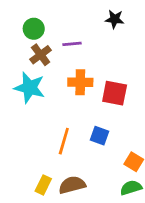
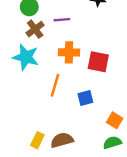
blue square: (99, 136) -> (85, 98), turned -35
orange line: (64, 141) -> (55, 85), moved

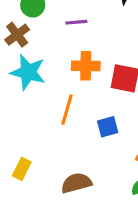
brown cross: (35, 29) -> (17, 35), moved
yellow rectangle: (37, 140) -> (22, 169), moved

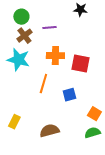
brown cross: (17, 35) -> (24, 36), moved

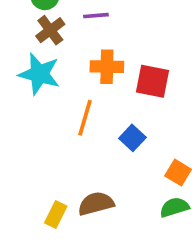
blue square: (69, 95) -> (132, 138), turned -32
yellow rectangle: (14, 122) -> (56, 215), moved

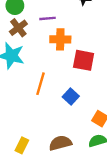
orange cross: (107, 67) -> (60, 39), moved
brown semicircle: (96, 204) -> (60, 143), moved

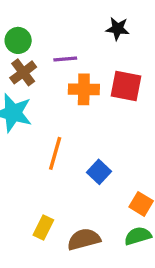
red square: (84, 60) -> (126, 86), moved
yellow rectangle: (22, 145) -> (43, 228), moved

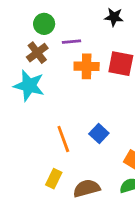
green circle: (18, 40) -> (44, 24), moved
orange line: (55, 153) -> (63, 139), moved, turned -36

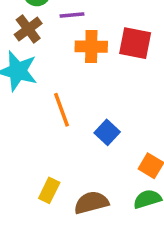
orange line: (63, 139) -> (61, 110), moved

